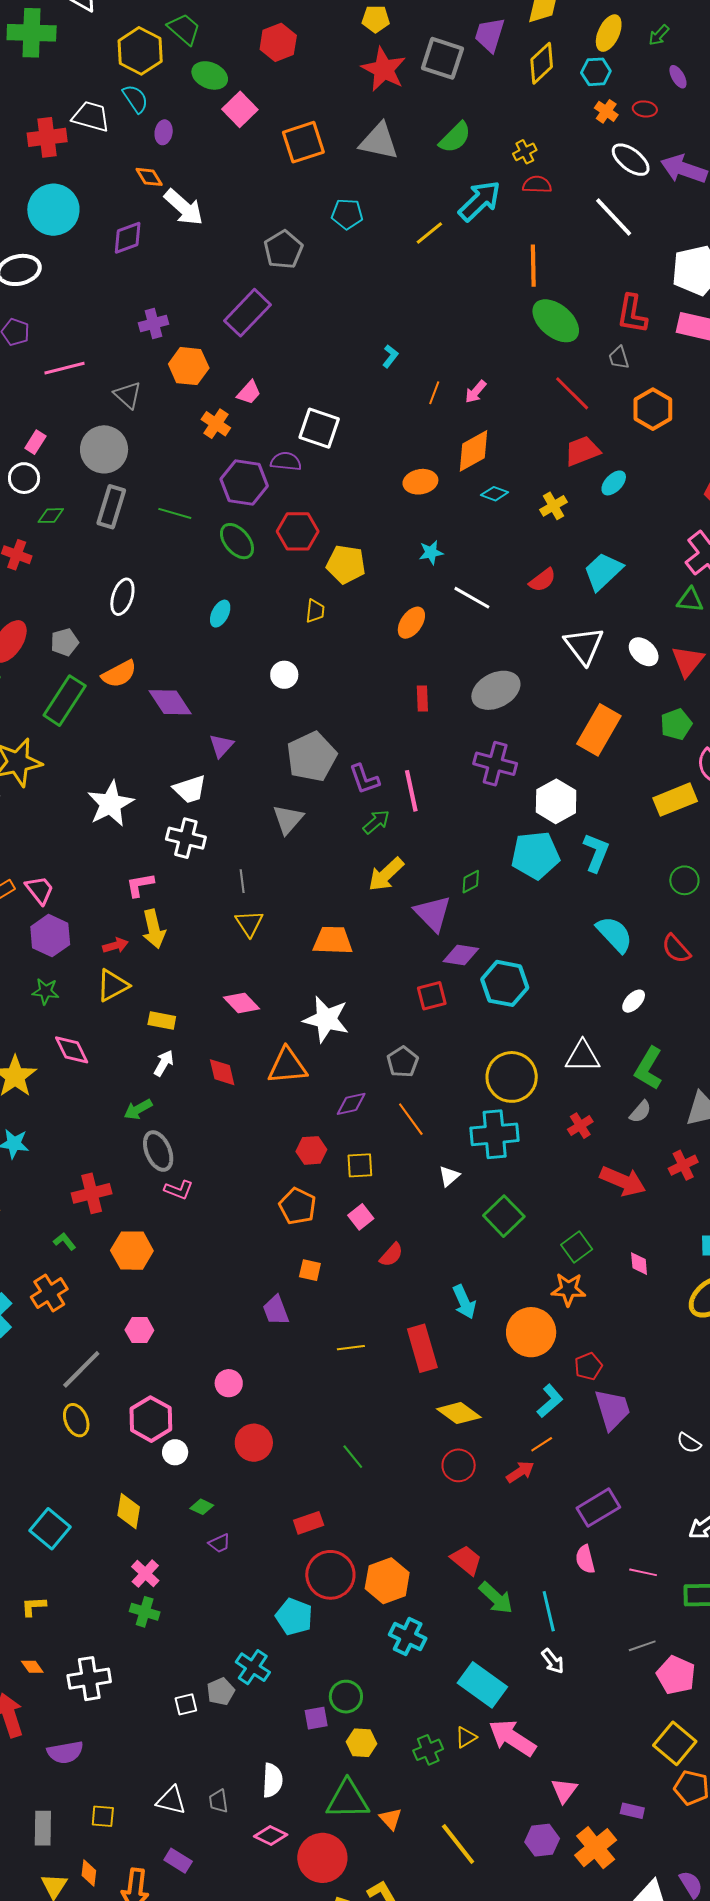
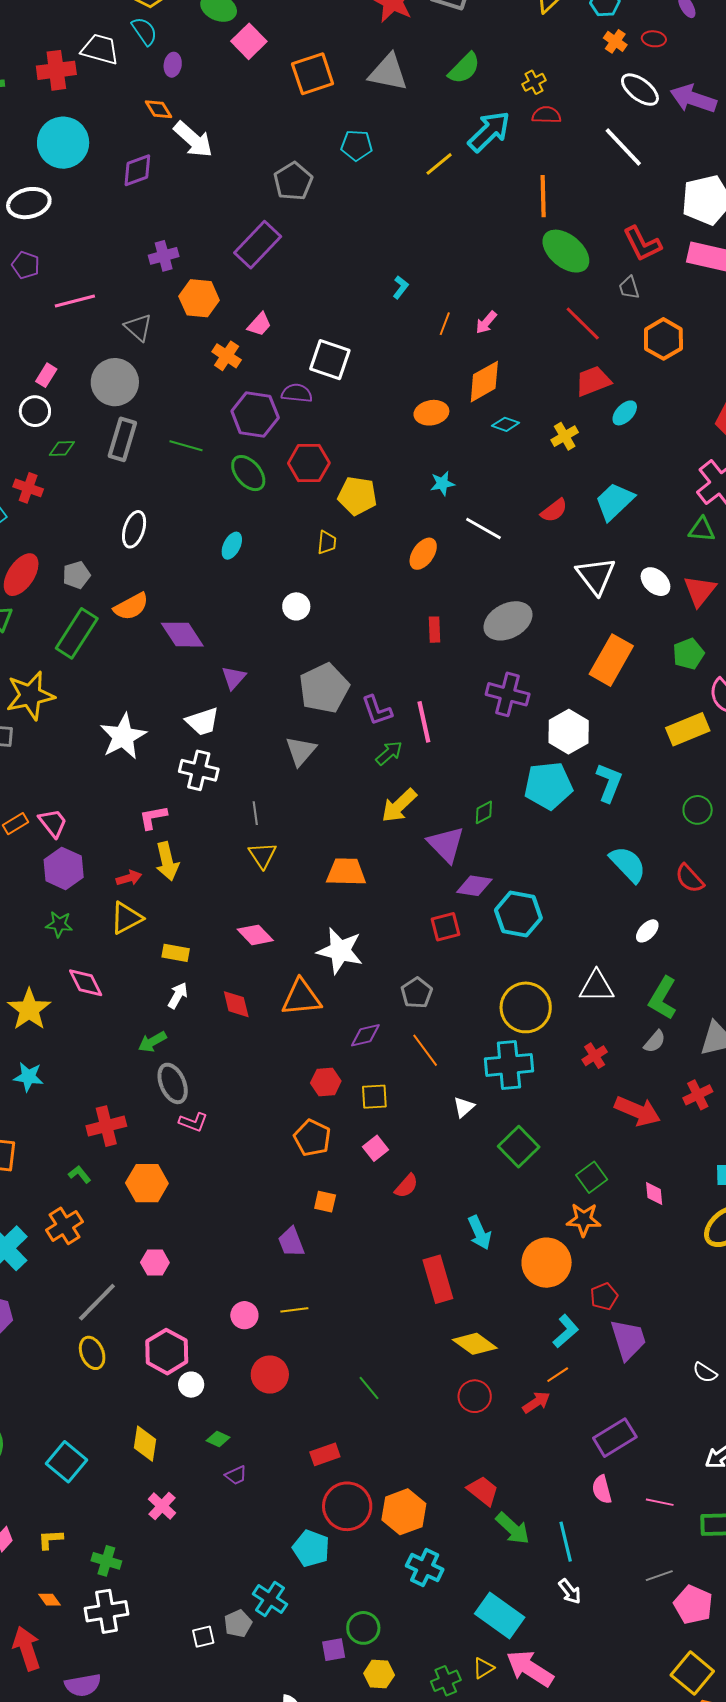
red L-shape: (632, 314) -> (642, 244), turned -36
yellow line: (351, 1348) -> (294, 1310), moved
green cross: (145, 1612) -> (106, 1561), moved

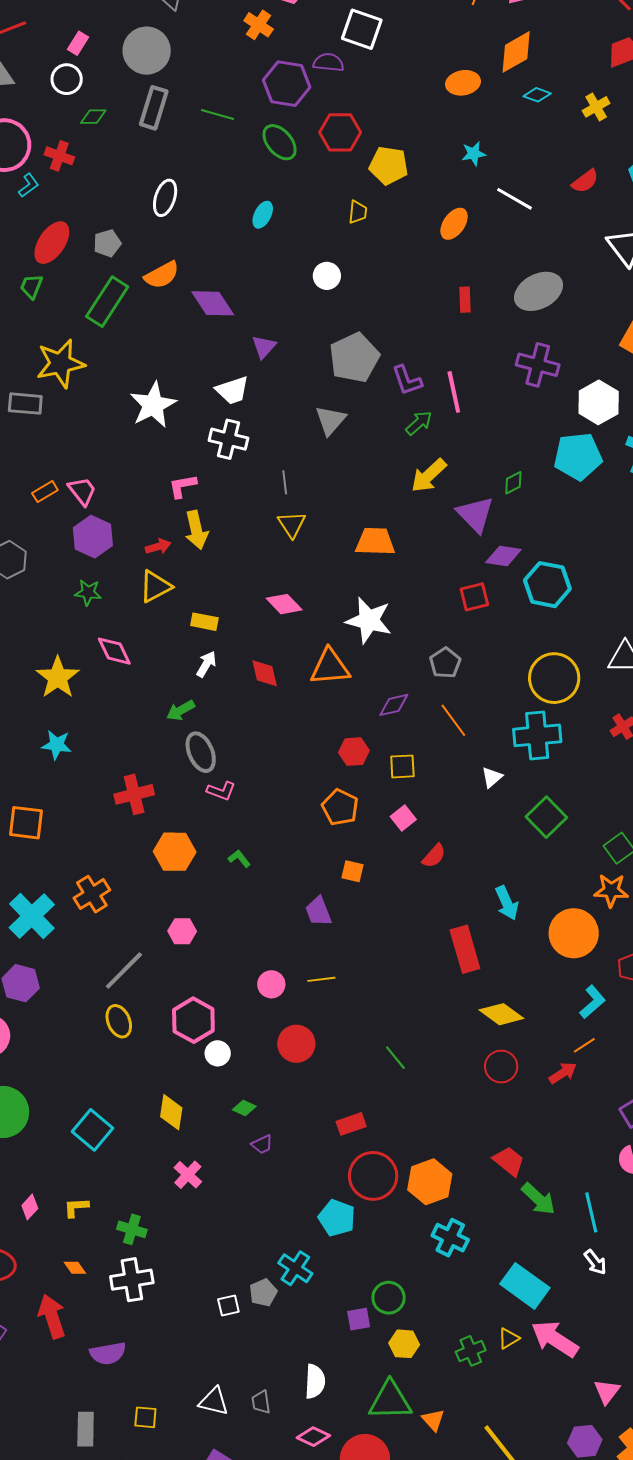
green L-shape: (80, 1174) -> (239, 859), moved

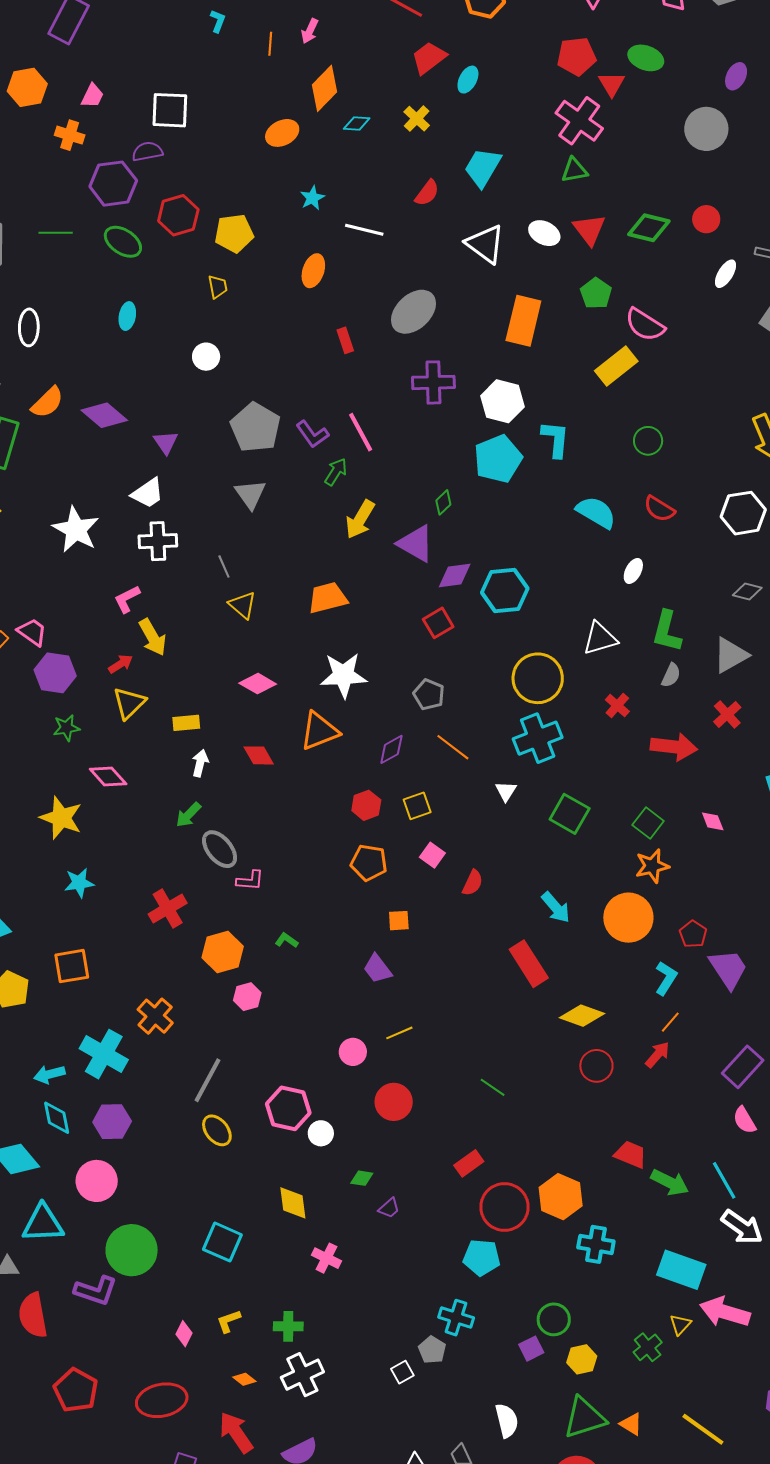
pink hexagon: (182, 931) -> (247, 997), moved
white arrow: (595, 1262) -> (742, 1227), size x1.6

